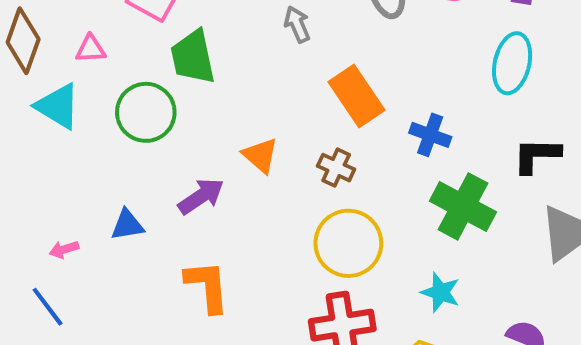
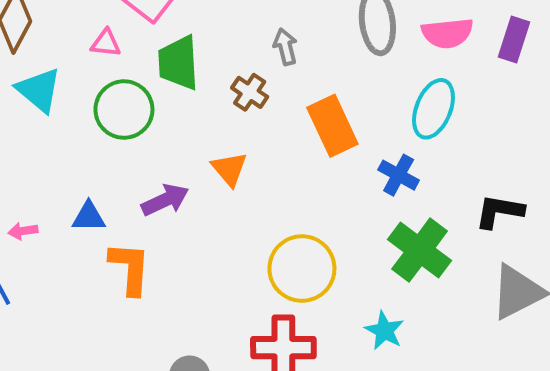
pink triangle: (91, 49) -> (106, 43), moved
cyan ellipse: (512, 63) -> (433, 109), moved
brown cross: (336, 168) -> (250, 92), moved
orange L-shape: (207, 286) -> (130, 268), moved

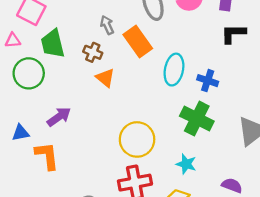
cyan ellipse: (433, 109) -> (174, 70), moved
orange rectangle: (332, 126) -> (138, 41), moved
orange triangle: (229, 169) -> (105, 78), moved
blue cross: (399, 175) -> (208, 81), moved
black L-shape: (499, 211) -> (233, 34), moved

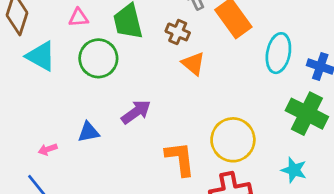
orange L-shape: (47, 156) -> (180, 159), moved

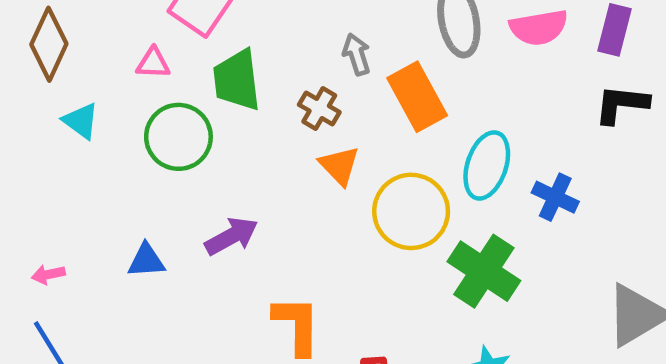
cyan triangle: (41, 56) -> (81, 121), size x0.7
green cross: (307, 114) -> (484, 271), moved
yellow circle: (233, 140) -> (411, 211), moved
pink arrow: (48, 149) -> (48, 274), moved

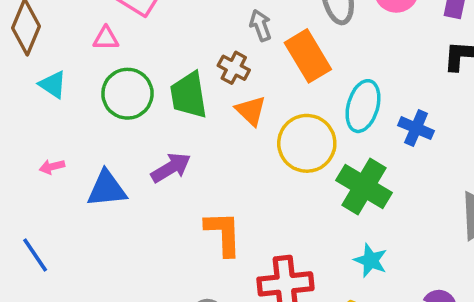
green trapezoid: (237, 80) -> (189, 95), moved
blue triangle: (146, 261) -> (107, 189), size x1.4
pink arrow: (48, 274) -> (52, 167), moved

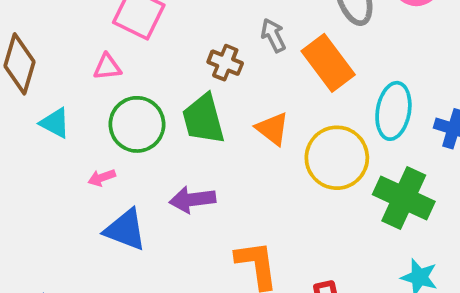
brown cross: (234, 68) -> (225, 63), moved
pink arrow: (52, 167) -> (102, 178), moved
purple arrow: (171, 168) -> (192, 200), turned -150
blue triangle: (107, 189) -> (125, 230), turned 33

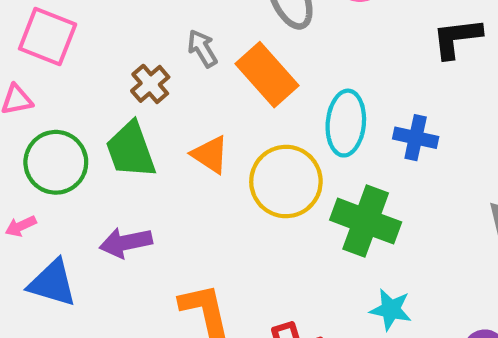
brown cross: (225, 63) -> (150, 84), turned 32

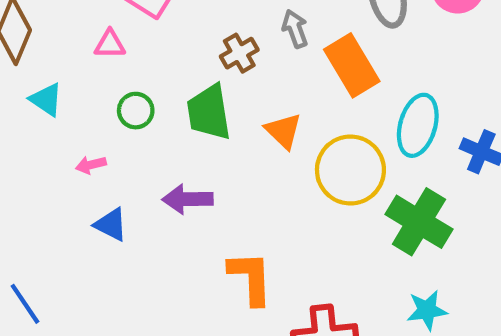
green circle: (56, 162) -> (136, 111), size x0.6
blue triangle: (52, 283) -> (111, 224), size x0.7
cyan star: (391, 310) -> (427, 310), turned -30

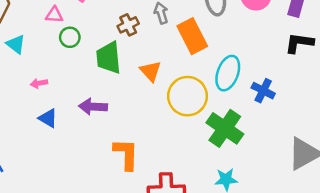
green circle: (136, 111) -> (70, 37), moved

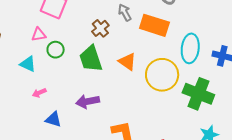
orange rectangle: (192, 36) -> (154, 25), turned -32
cyan triangle: (16, 44) -> (28, 64), moved

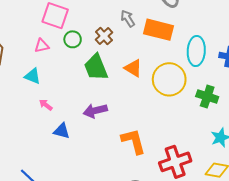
green circle: (56, 50) -> (73, 39), moved
pink arrow: (39, 93) -> (46, 105), turned 64
green cross: (198, 94) -> (207, 97), size x0.7

